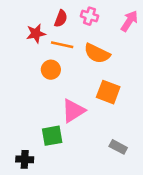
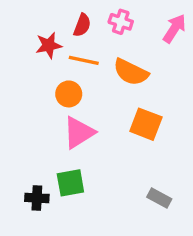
pink triangle: (73, 111) -> (79, 133), moved
black cross: (25, 159) -> (37, 198), moved

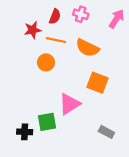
pink triangle: (79, 133) -> (69, 104), moved

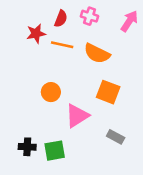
orange circle: (46, 62) -> (51, 92), moved
green square: (47, 122) -> (55, 151), moved
gray rectangle: (106, 132) -> (116, 137), moved

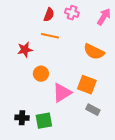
red star: (36, 34) -> (25, 50), moved
orange semicircle: (97, 53) -> (94, 52), moved
orange square: (108, 92) -> (87, 85), moved

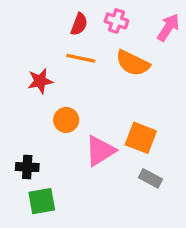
orange semicircle: (94, 52) -> (133, 63), moved
black cross: (22, 118) -> (27, 167), moved
green square: (44, 121) -> (42, 201), moved

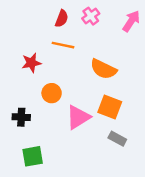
pink cross: (116, 21) -> (91, 16), turned 36
orange semicircle: (133, 63) -> (103, 69), moved
black cross: (27, 167) -> (21, 117), moved

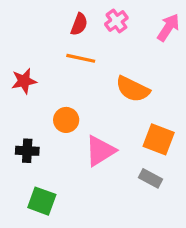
red star: (31, 63) -> (24, 81), moved
orange square: (110, 107) -> (159, 139), moved
green square: (33, 156) -> (42, 201), turned 30

